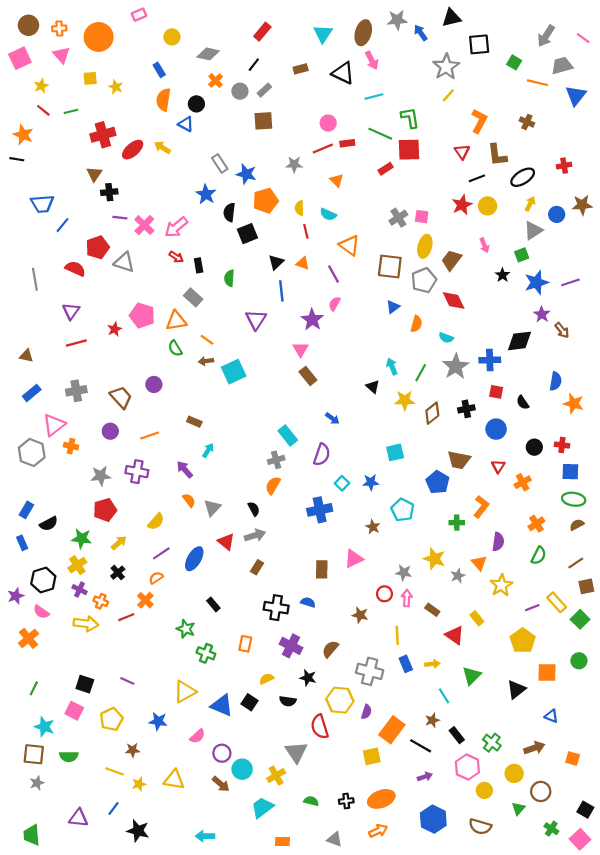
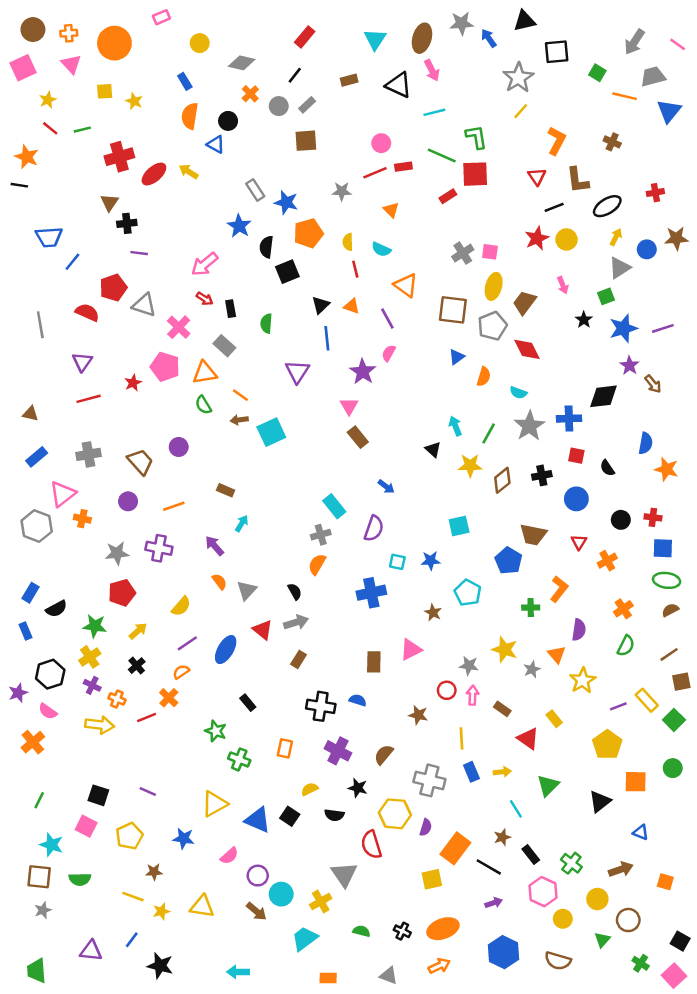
pink cross: (144, 225) -> (179, 327), moved
cyan square: (342, 483) -> (397, 562), turned -32
black cross: (346, 801) -> (402, 931), turned 32

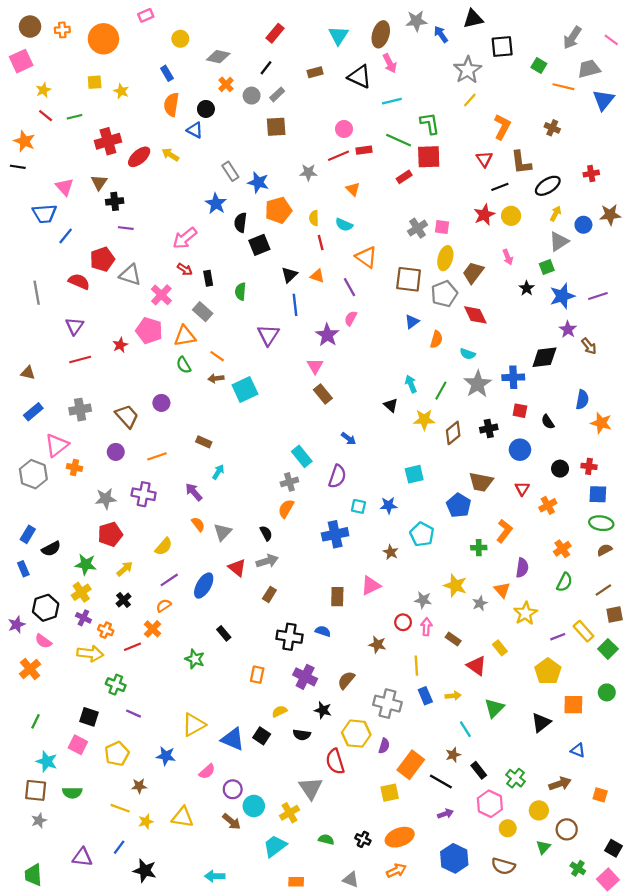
pink triangle: (71, 64) -> (65, 187), moved
green cross: (239, 759) -> (116, 685), moved

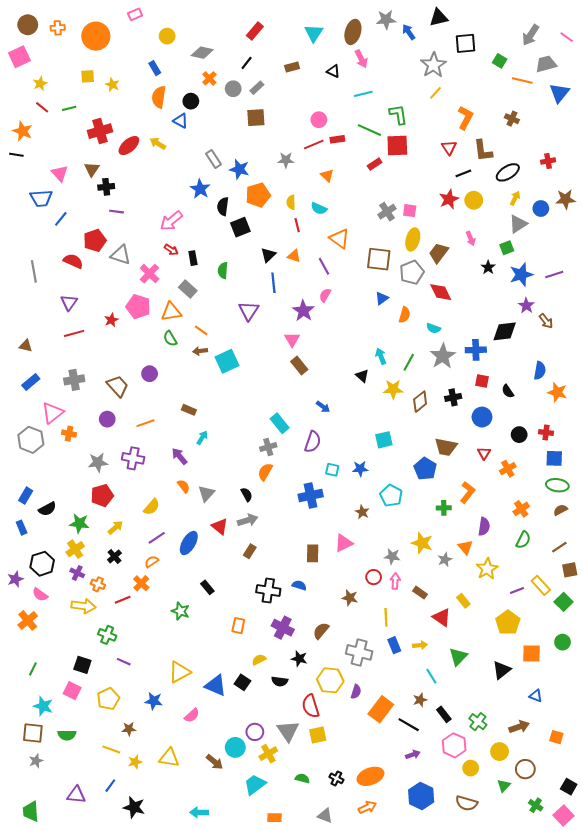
black triangle: (360, 77) -> (333, 71), size x0.6
purple circle: (233, 789) -> (255, 732), moved
yellow square: (390, 793) -> (318, 735), moved

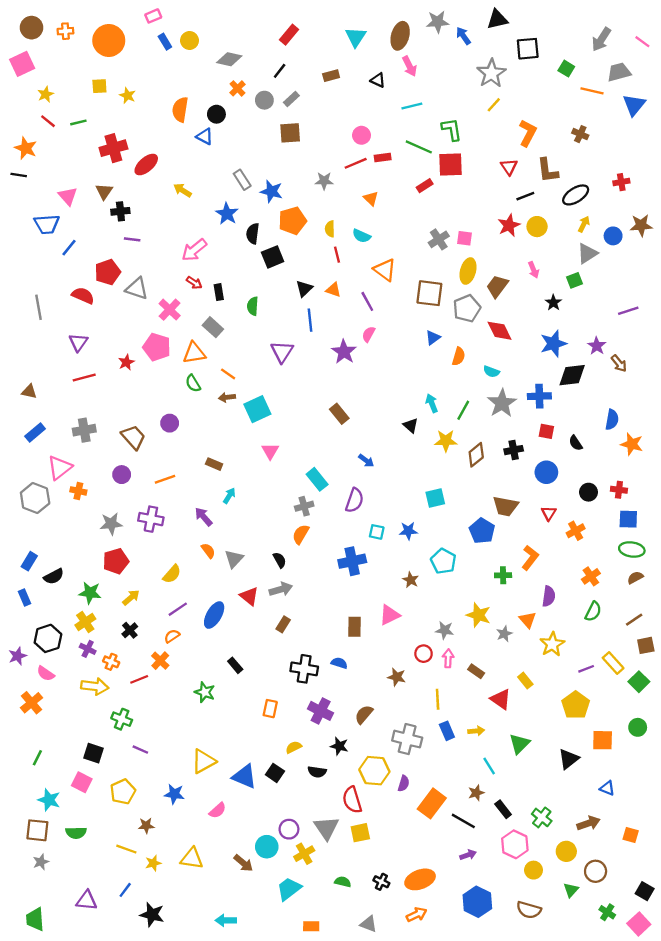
blue rectangle: (155, 68) -> (165, 42), moved
yellow arrow: (158, 143) -> (182, 190), moved
blue star: (521, 275) -> (553, 344), moved
pink triangle: (292, 340) -> (270, 451), moved

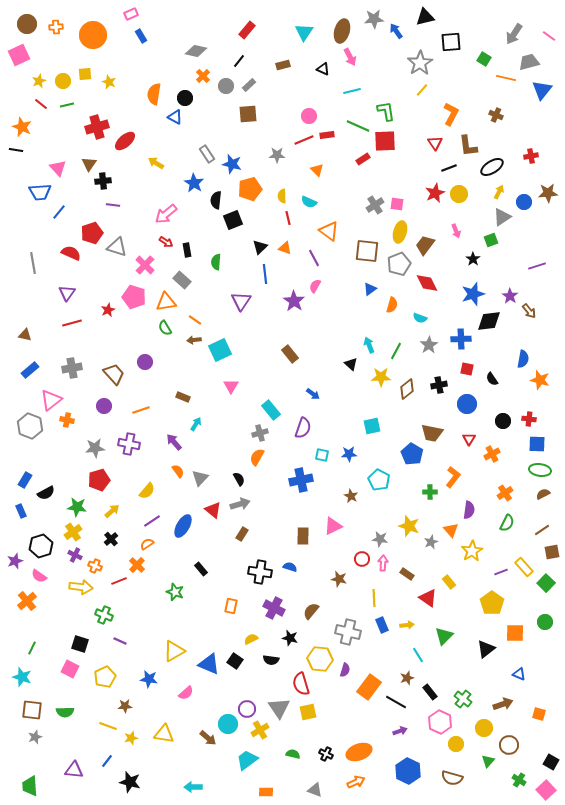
yellow circle: (190, 40) -> (63, 81), moved
gray star: (502, 403) -> (429, 345), size x0.7
cyan star: (49, 800) -> (22, 677), moved

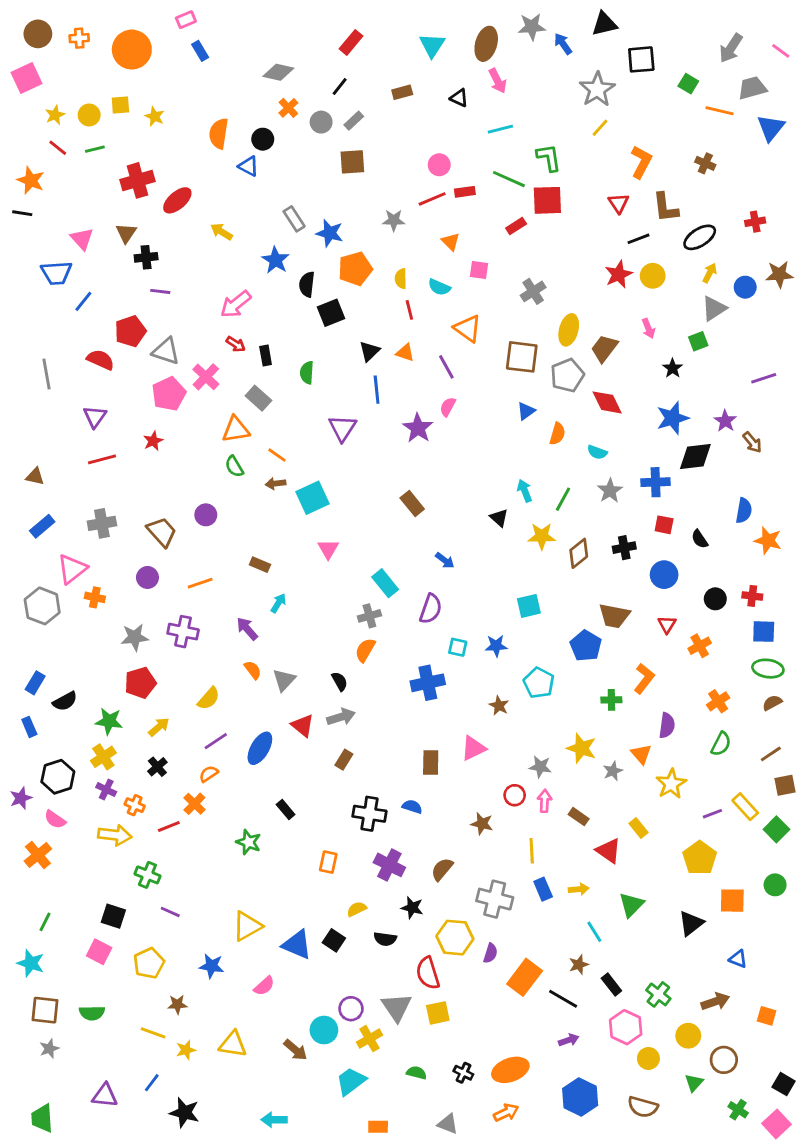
pink square: (397, 204) -> (479, 270), moved
pink pentagon: (134, 297) -> (169, 394), moved, turned 30

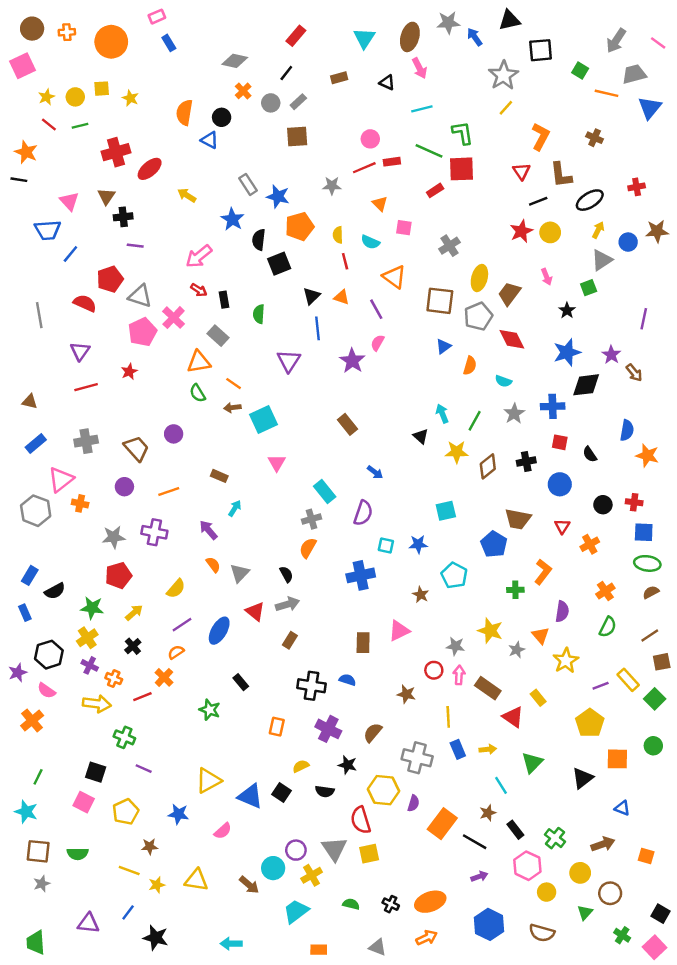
purple line: (764, 378) -> (644, 319), turned -60
brown rectangle: (579, 817) -> (488, 688), size x1.5

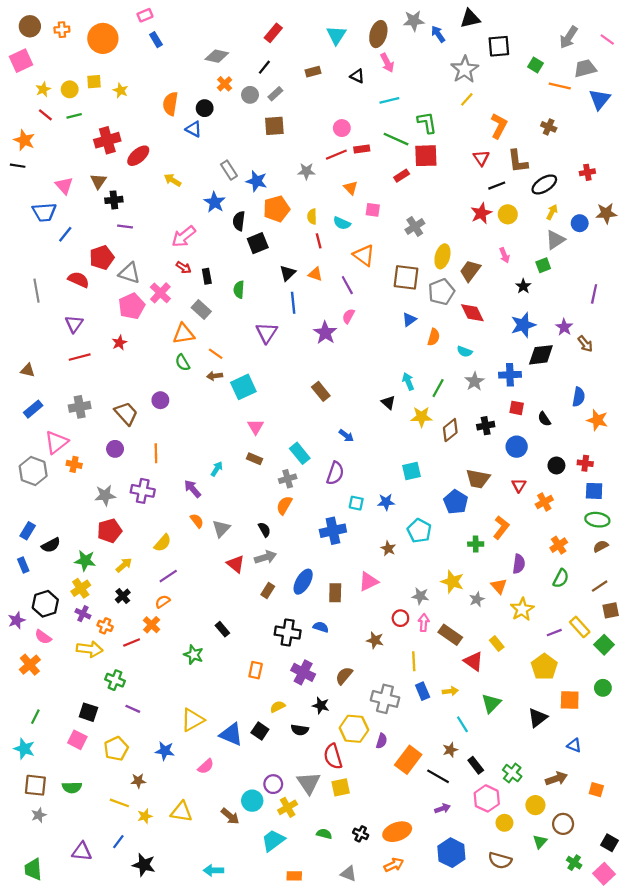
brown rectangle: (219, 476) -> (254, 459), moved
orange line: (169, 491) -> (156, 453), turned -72
blue ellipse: (219, 631) -> (303, 582), moved

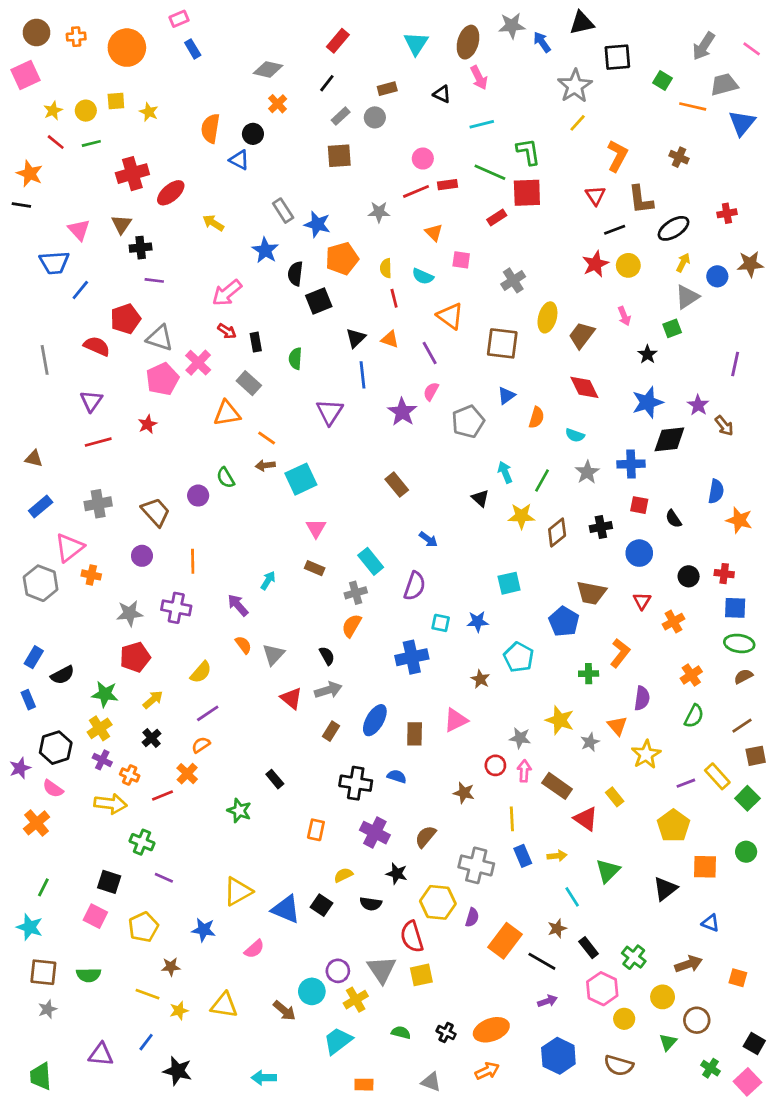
gray circle: (250, 95) -> (375, 117), moved
gray pentagon: (441, 292) -> (468, 422), moved
green semicircle: (183, 363) -> (226, 478), moved

